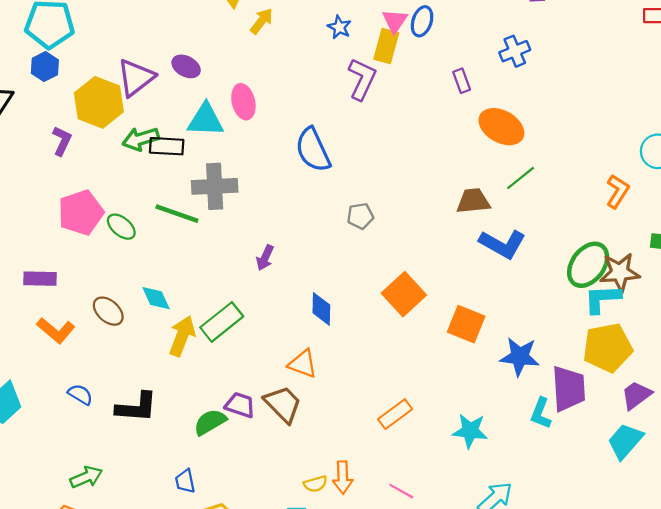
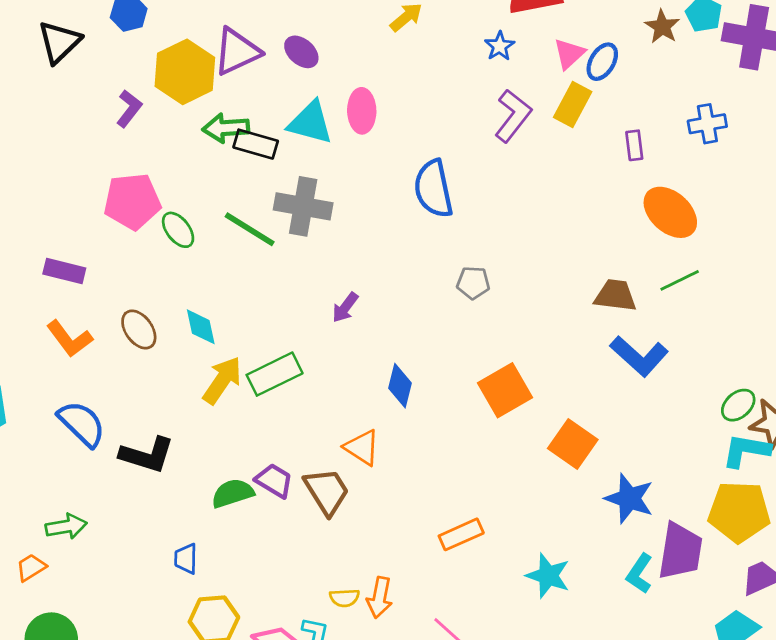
yellow rectangle: (386, 46) -> (573, 105), moved
green ellipse: (588, 265) -> (738, 405), size x0.6
blue semicircle: (80, 394) -> (82, 424), size x1.6

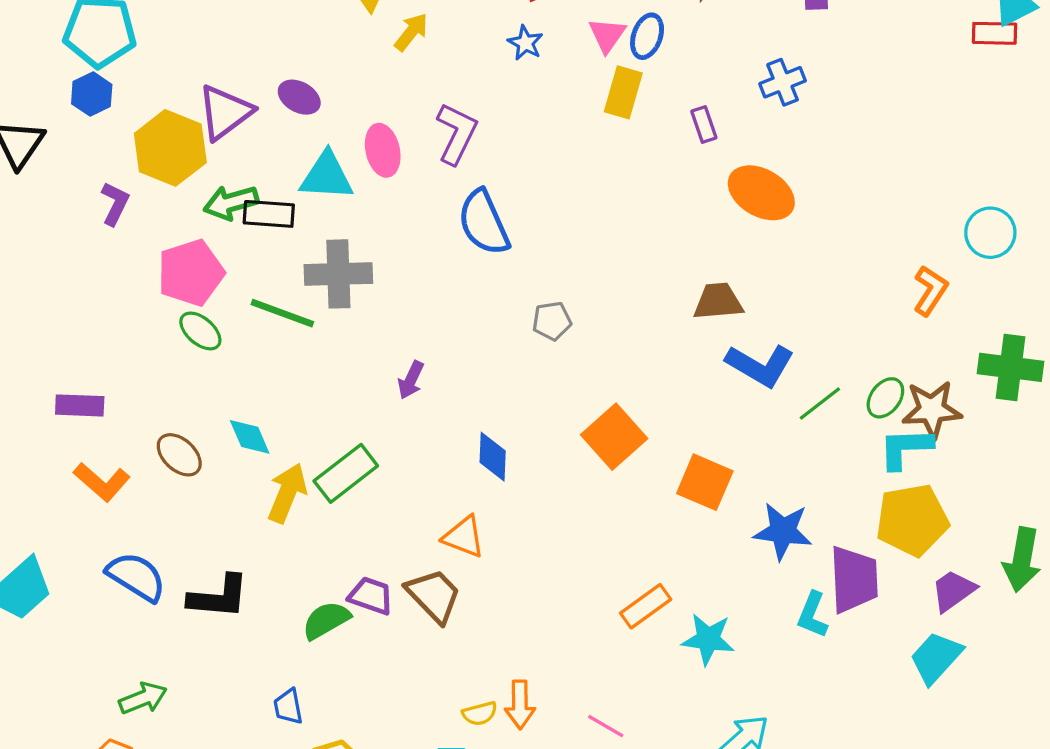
purple L-shape: (513, 116) -> (457, 134), moved
pink pentagon: (132, 201) -> (191, 273), moved
green line: (680, 280) -> (820, 403), moved
orange rectangle: (461, 534) -> (646, 606), moved

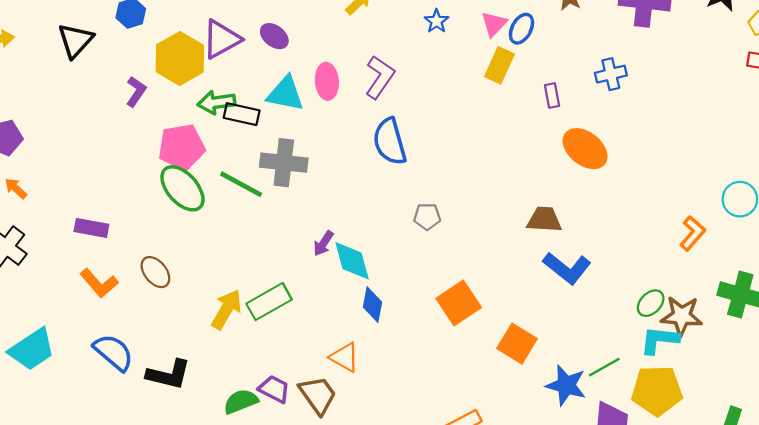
green ellipse: (200, 331) -> (182, 188), size x1.6
green line: (820, 403) -> (604, 367), moved
cyan diamond: (250, 437) -> (352, 261), moved, size x1.4

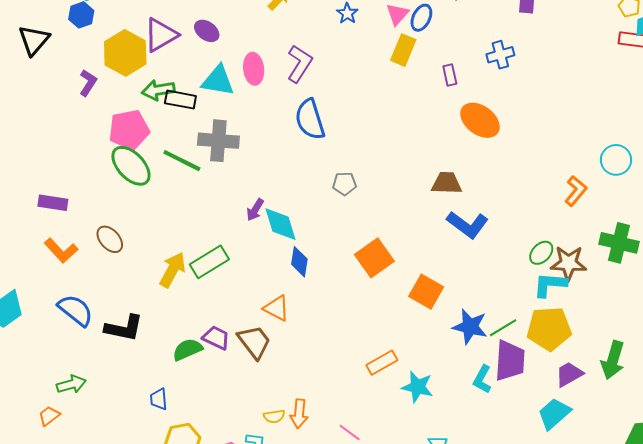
green line: (604, 367) -> (503, 328), moved

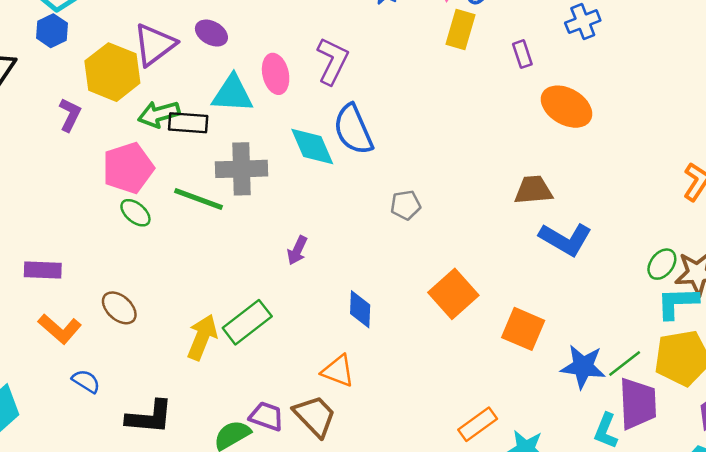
green ellipse: (131, 166) -> (135, 213), size x0.6
cyan diamond: (280, 224) -> (312, 147), moved
blue semicircle: (76, 310) -> (86, 381), moved, size x0.6

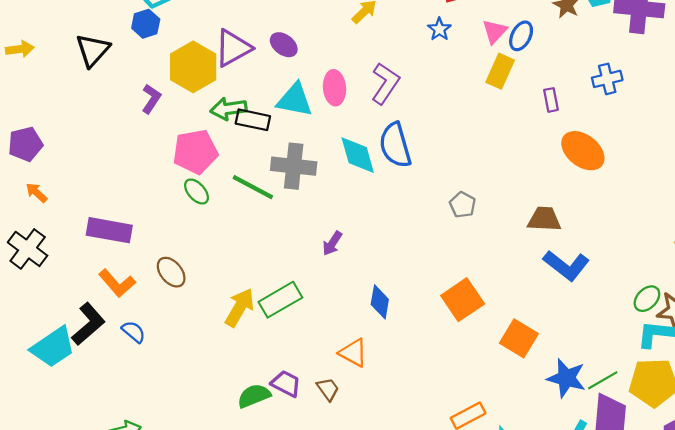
gray pentagon: (406, 205) -> (463, 205), moved, turned 30
purple rectangle: (43, 270) -> (109, 230), size x1.4
brown trapezoid: (315, 416) -> (328, 389), size x0.6
black L-shape: (149, 417) -> (88, 324), moved, turned -54

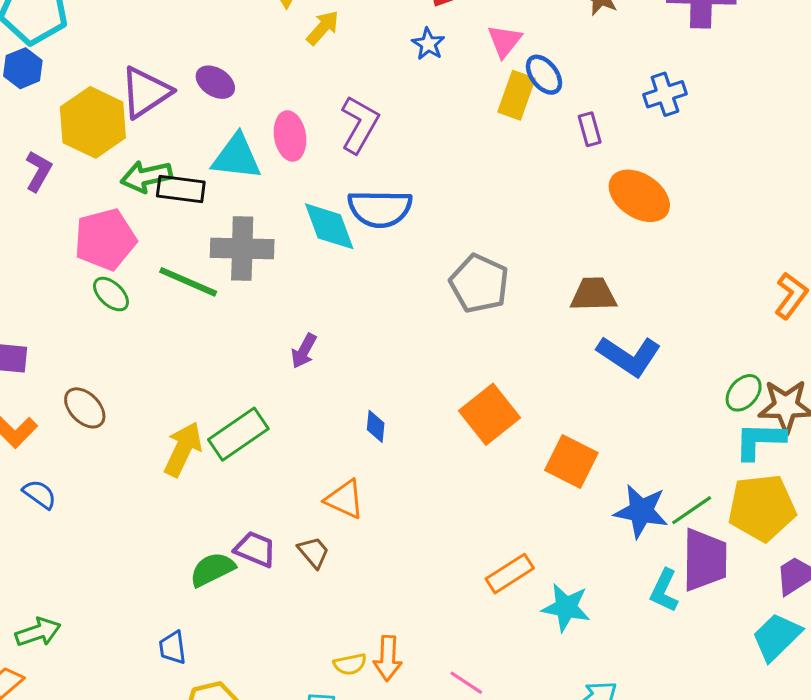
blue ellipse: (521, 36) -> (544, 75), moved, turned -60
blue semicircle: (395, 145) -> (380, 209), turned -69
gray pentagon: (463, 205) -> (479, 283), size x1.6
blue diamond: (380, 302) -> (376, 426), size x0.7

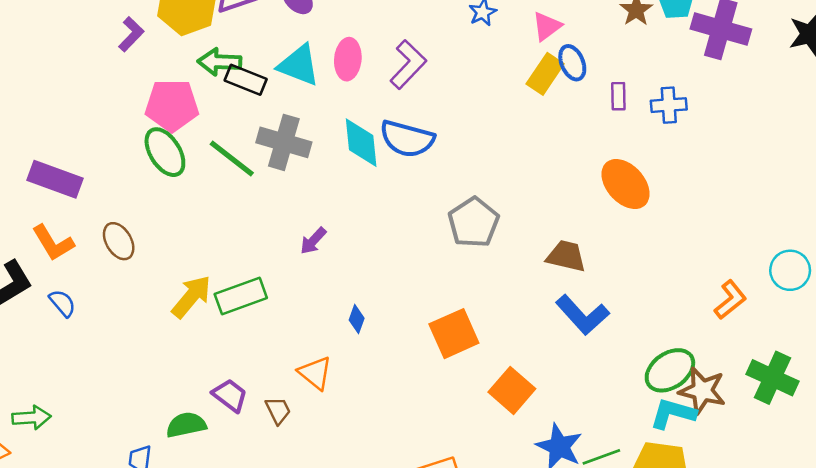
purple rectangle: (590, 129) -> (618, 96), moved
green ellipse: (111, 294) -> (165, 152), size x1.5
green ellipse: (744, 393) -> (670, 370), size x1.5
green semicircle: (212, 569) -> (186, 425), moved

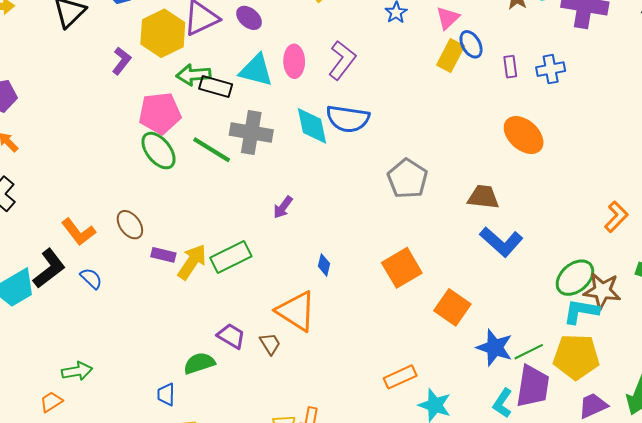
purple rectangle: (55, 179) -> (163, 255), moved, size x0.6
orange triangle: (315, 373) -> (296, 311), size x1.5

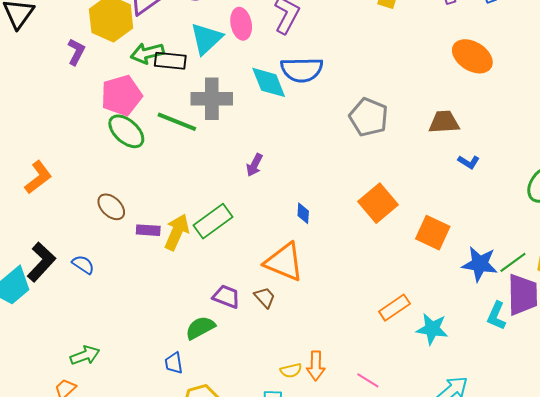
cyan triangle: (256, 70) -> (206, 39), turned -48
orange L-shape: (78, 232) -> (38, 177), moved, turned -80
blue L-shape: (501, 242) -> (469, 162), size x0.5

